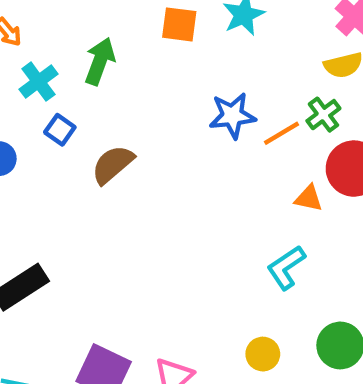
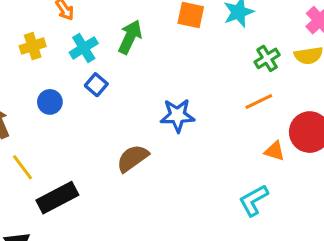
green cross: (323, 115) -> (267, 58), moved
blue star: (232, 116) -> (177, 115), moved
brown semicircle: (113, 164) -> (133, 158), moved

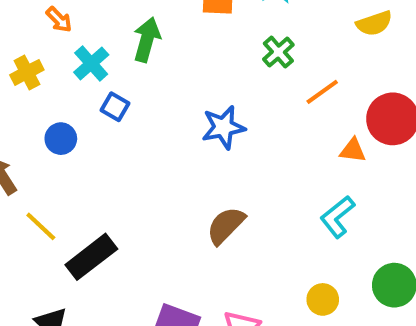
green cross: (267, 58) -> (278, 52), moved
brown semicircle: (133, 158) -> (226, 226), moved

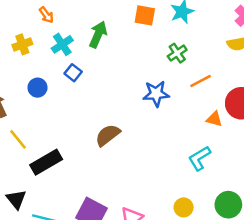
blue star: (223, 127) -> (156, 94), moved
brown semicircle: (226, 226) -> (108, 135), moved

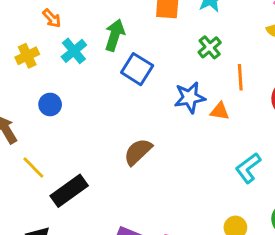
blue square: (73, 73) -> (137, 69), moved, size x1.5
orange line: (201, 81) -> (240, 77), turned -60
orange triangle: (214, 119) -> (220, 111), moved

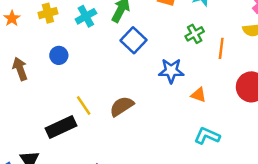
orange line: (240, 77) -> (221, 48), moved
orange triangle: (220, 111) -> (199, 95), moved
yellow line: (33, 167) -> (84, 106), moved
cyan L-shape: (248, 168) -> (207, 136), turned 50

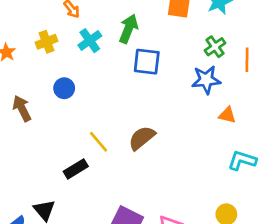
blue square: (133, 40) -> (147, 62), turned -30
blue star: (171, 71) -> (206, 80), moved
black rectangle: (61, 127) -> (76, 169), size x0.7

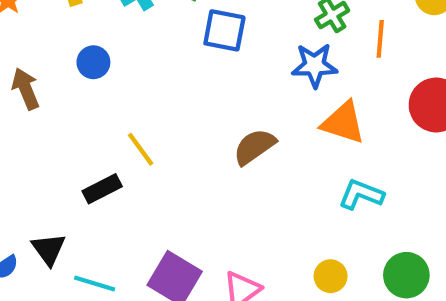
orange triangle: (227, 115) -> (343, 123), size x1.6
brown semicircle: (142, 138) -> (254, 147), moved

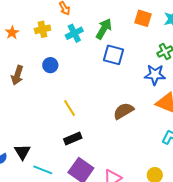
brown arrow: (26, 89) -> (17, 75), turned -144
black rectangle: (102, 189) -> (73, 138), moved

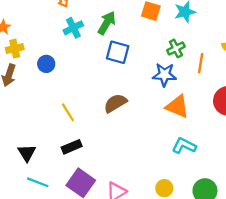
yellow cross: (43, 29) -> (15, 49), moved
brown semicircle: (123, 111) -> (115, 103), moved
black triangle: (22, 152) -> (27, 153), moved

